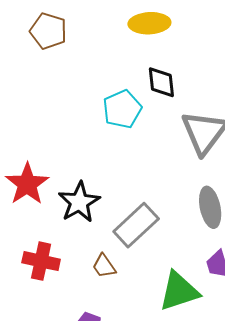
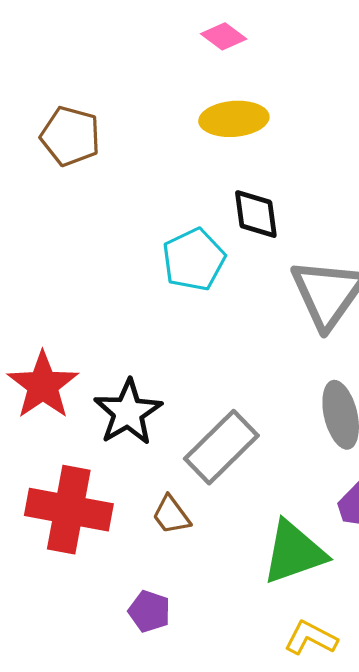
red cross: (41, 261) -> (69, 510), size x1.4

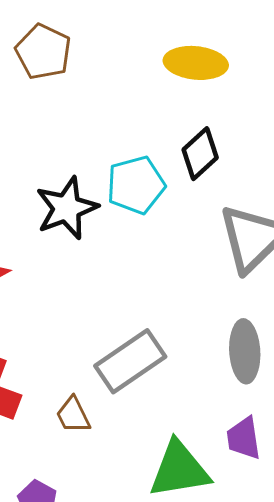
black diamond: (256, 214) -> (200, 154), turned 45
black star: (128, 412) -> (67, 208), moved

